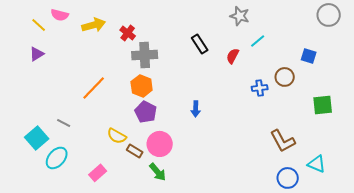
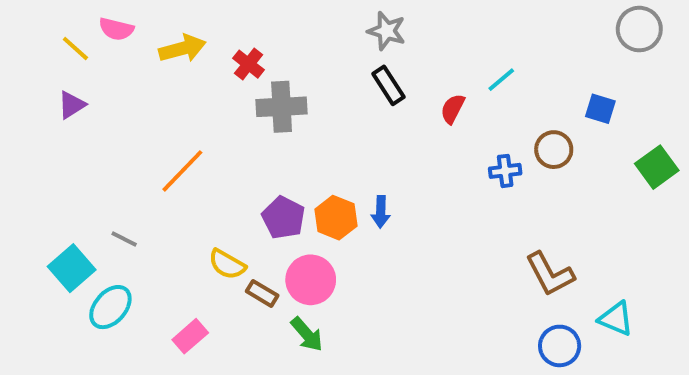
gray star: (240, 16) -> (387, 31), moved
orange hexagon: (142, 86) -> (336, 218), moved
green square: (323, 105) -> (657, 167), moved, turned -30

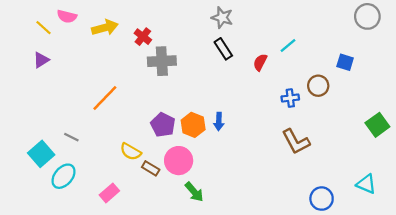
green square: (657, 167) -> (377, 125), moved
brown L-shape: (550, 274) -> (296, 142), moved
cyan triangle: (616, 319) -> (366, 184), moved
green arrow: (307, 334) -> (194, 192), moved

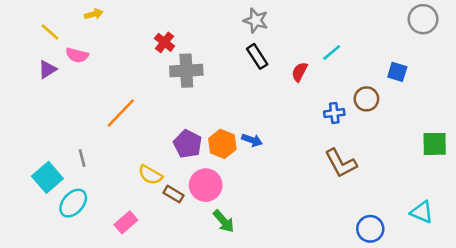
pink semicircle: (67, 16) -> (77, 55), moved
yellow arrow: (105, 28) -> (94, 14), moved, size x0.6
blue arrow: (219, 121) -> (252, 140), turned -72
green square: (377, 125) -> (435, 144), turned 35
gray line: (71, 137) -> (82, 158), turned 48

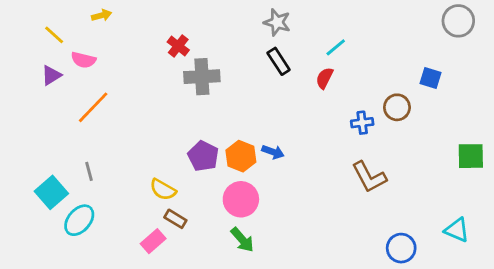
cyan line: (332, 53) -> (336, 47), moved
orange line: (121, 113) -> (93, 107), moved
pink circle: (206, 185) -> (241, 199), moved
brown rectangle: (173, 194) -> (175, 219), moved
pink rectangle: (126, 222) -> (153, 241), moved

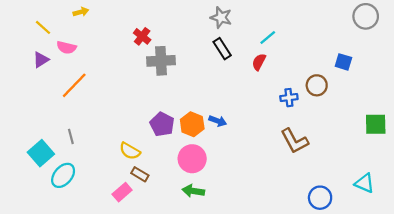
green arrow: (242, 240) -> (193, 191), turned 140

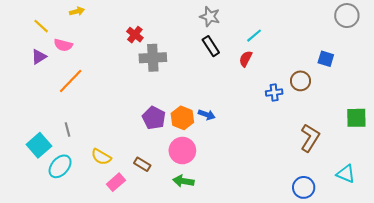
brown L-shape: (294, 141) -> (310, 138), moved, turned -120
yellow semicircle: (130, 151) -> (101, 157), moved
brown rectangle: (140, 174) -> (142, 164), moved

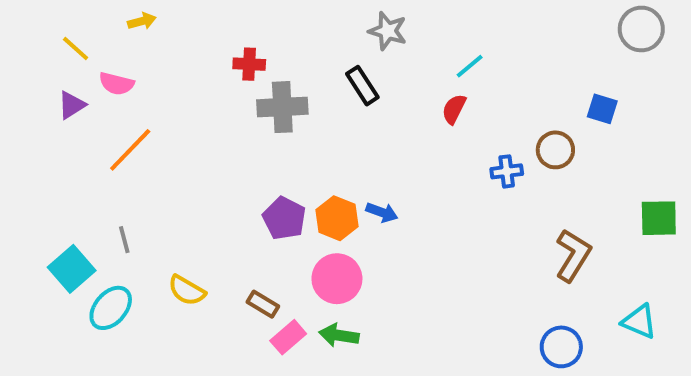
red cross: (135, 35) -> (249, 64), turned -35
black rectangle: (211, 46) -> (362, 86), moved
pink rectangle: (116, 182) -> (288, 337), moved

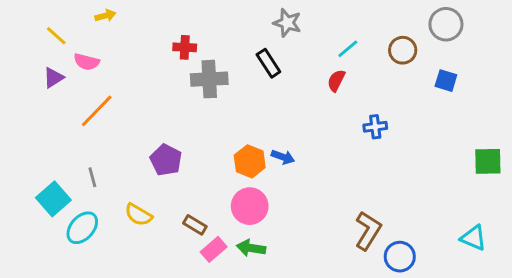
gray circle: (641, 29) -> (446, 24), moved
brown circle: (555, 150) -> (403, 50), moved
purple pentagon: (284, 218) -> (166, 160), moved
brown L-shape: (573, 255) -> (368, 231), moved
blue circle: (561, 347) -> (400, 257), moved

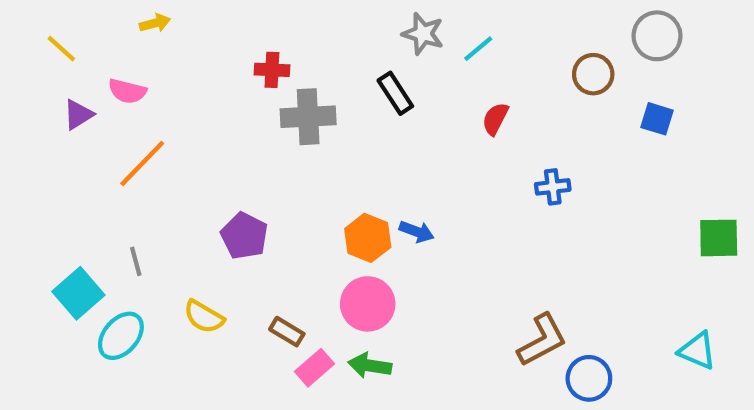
yellow line: (56, 36) -> (61, 49), moved
cyan line: (348, 49) -> (478, 49), moved
brown L-shape: (368, 231) -> (542, 340), turned 30

